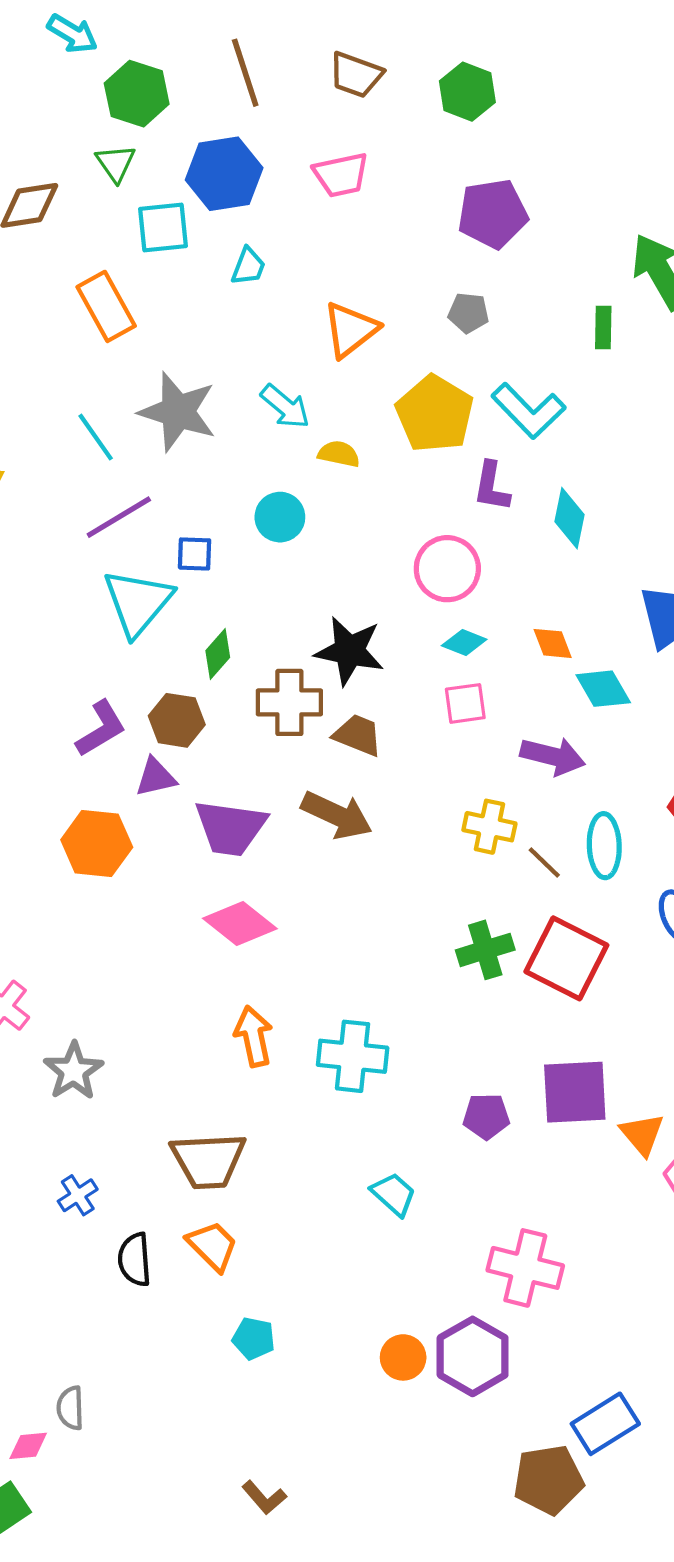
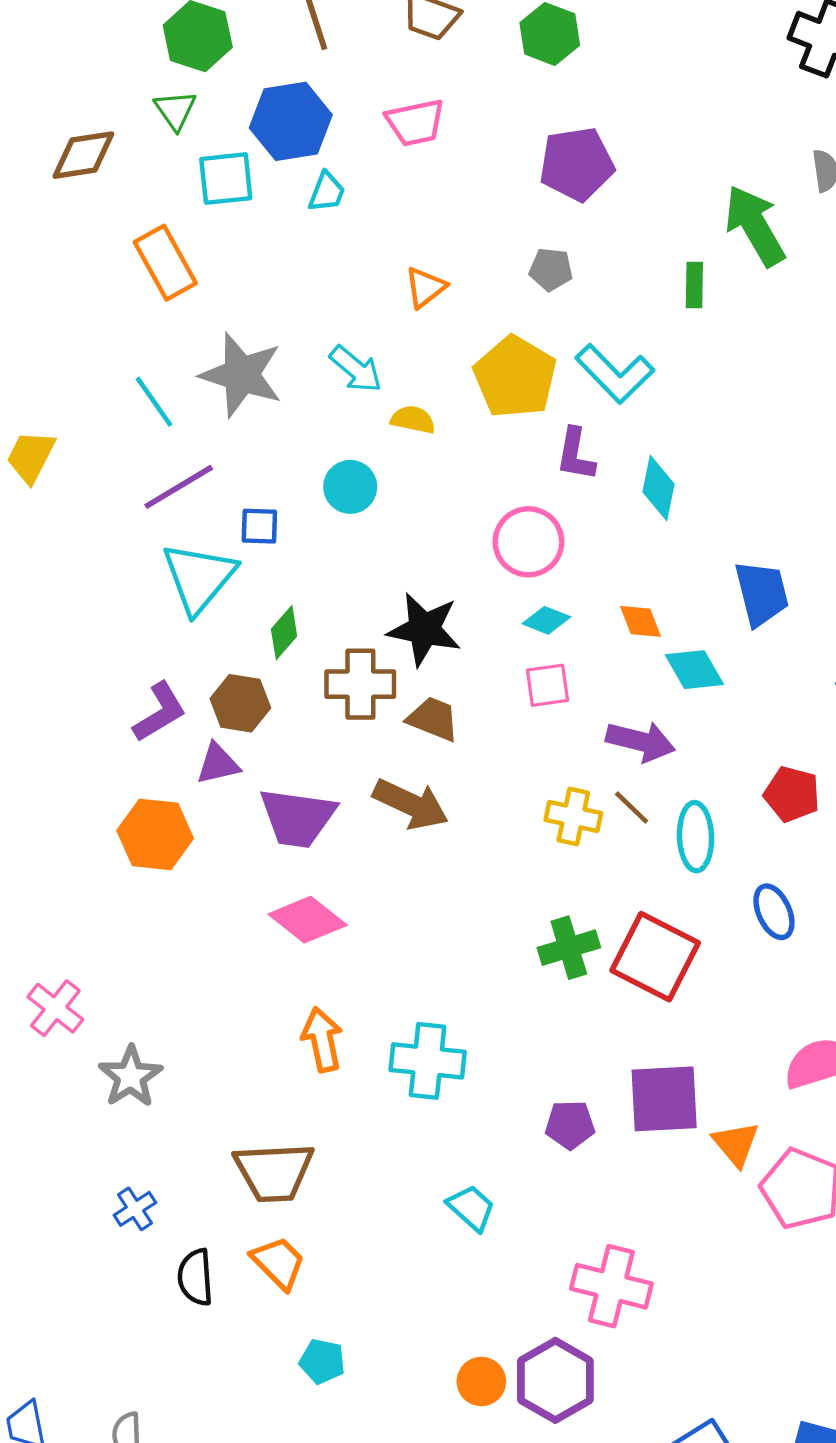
cyan trapezoid: (248, 266) -> (327, 192), moved
orange triangle: (350, 330) -> (425, 287), size x0.7
brown line: (544, 862) -> (632, 807), moved

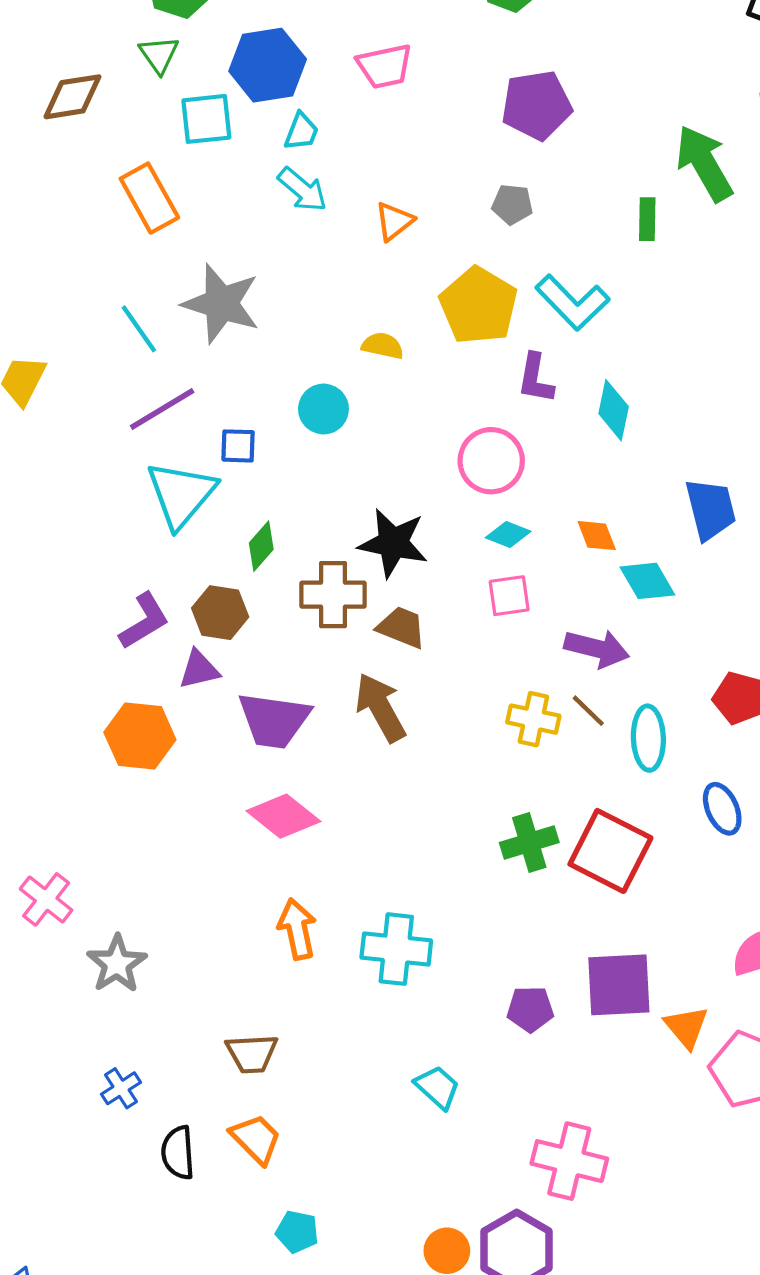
cyan arrow: (356, 369) -> (302, 190), moved
brown arrow: (411, 804) -> (380, 708), turned -144
brown trapezoid: (274, 1172) -> (252, 1053), size x0.7

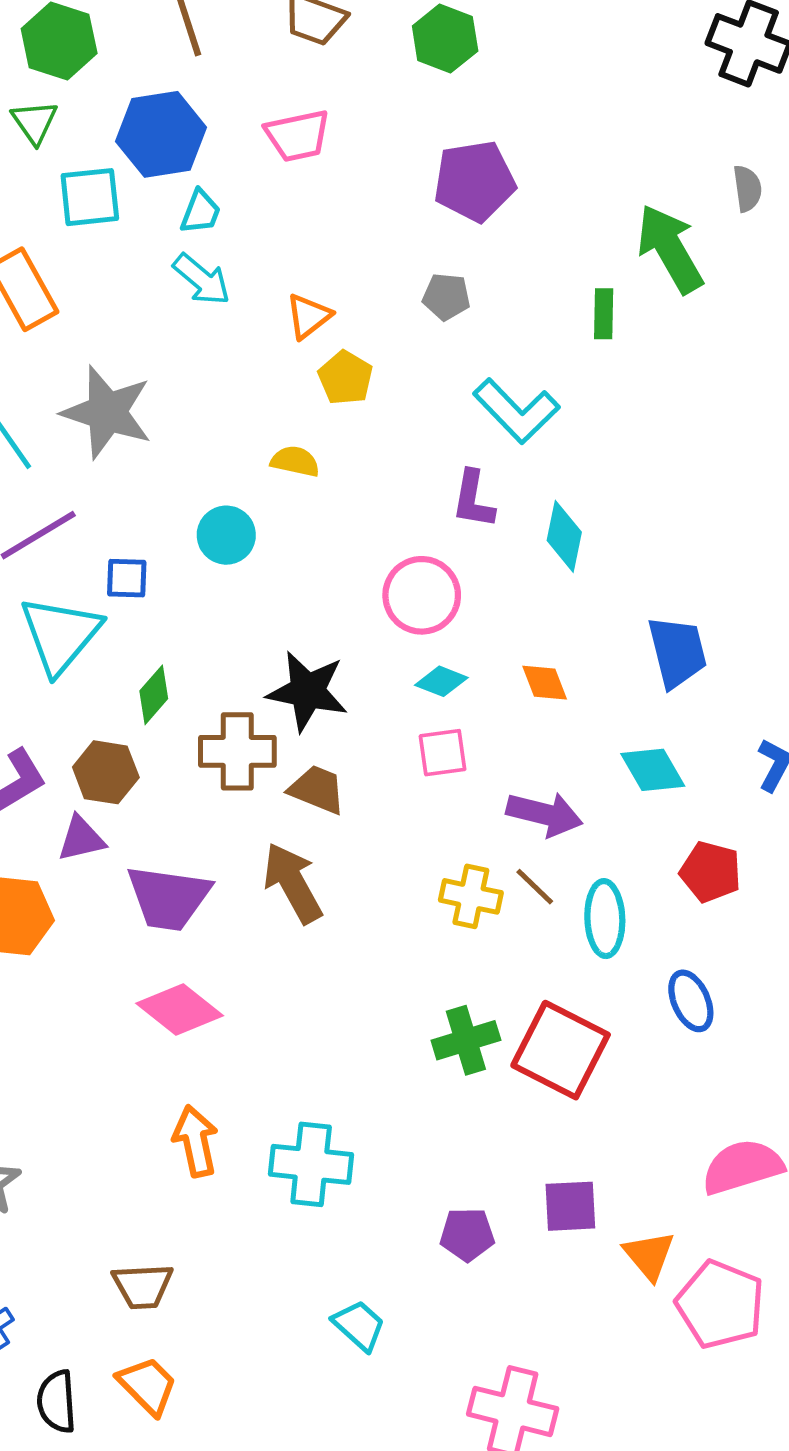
yellow pentagon: (479, 306) -> (345, 378), moved, size x0.6
cyan diamond: (647, 581) -> (653, 770), moved
purple square: (619, 985) -> (570, 1206), size x0.7

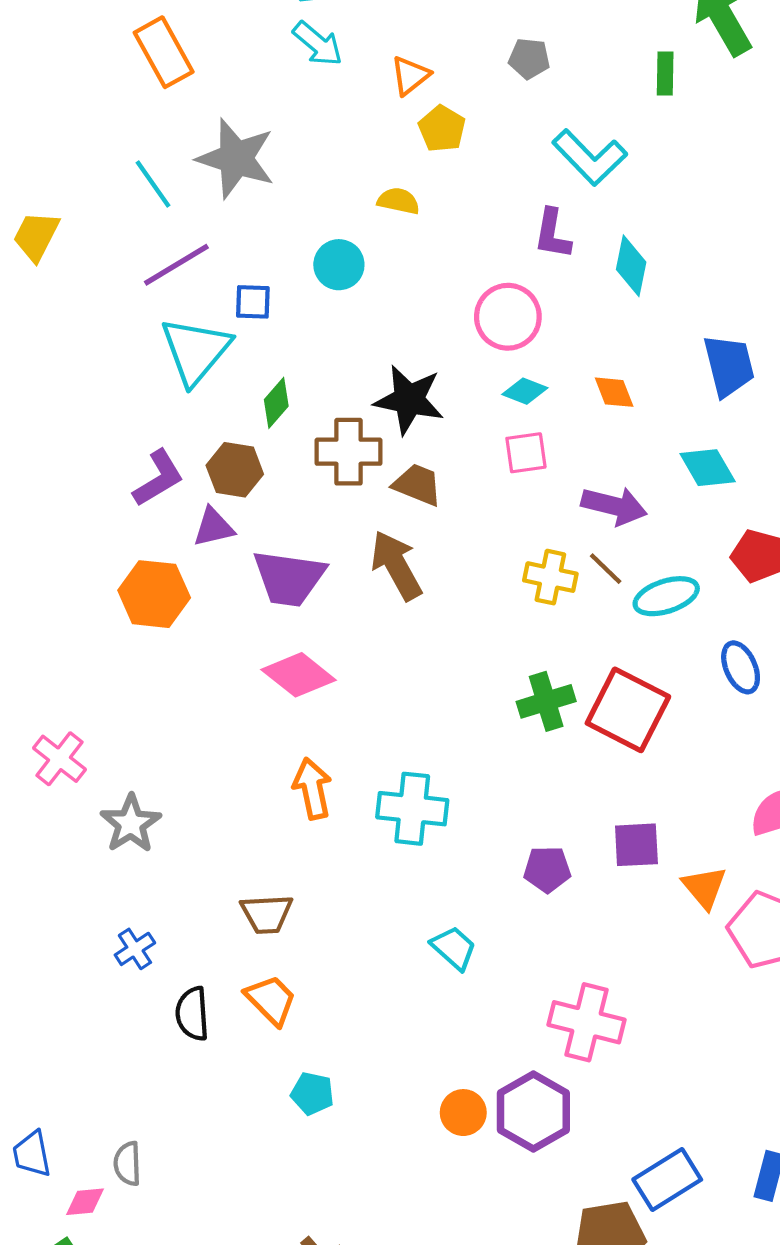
cyan ellipse: (605, 919) -> (666, 596), turned 74

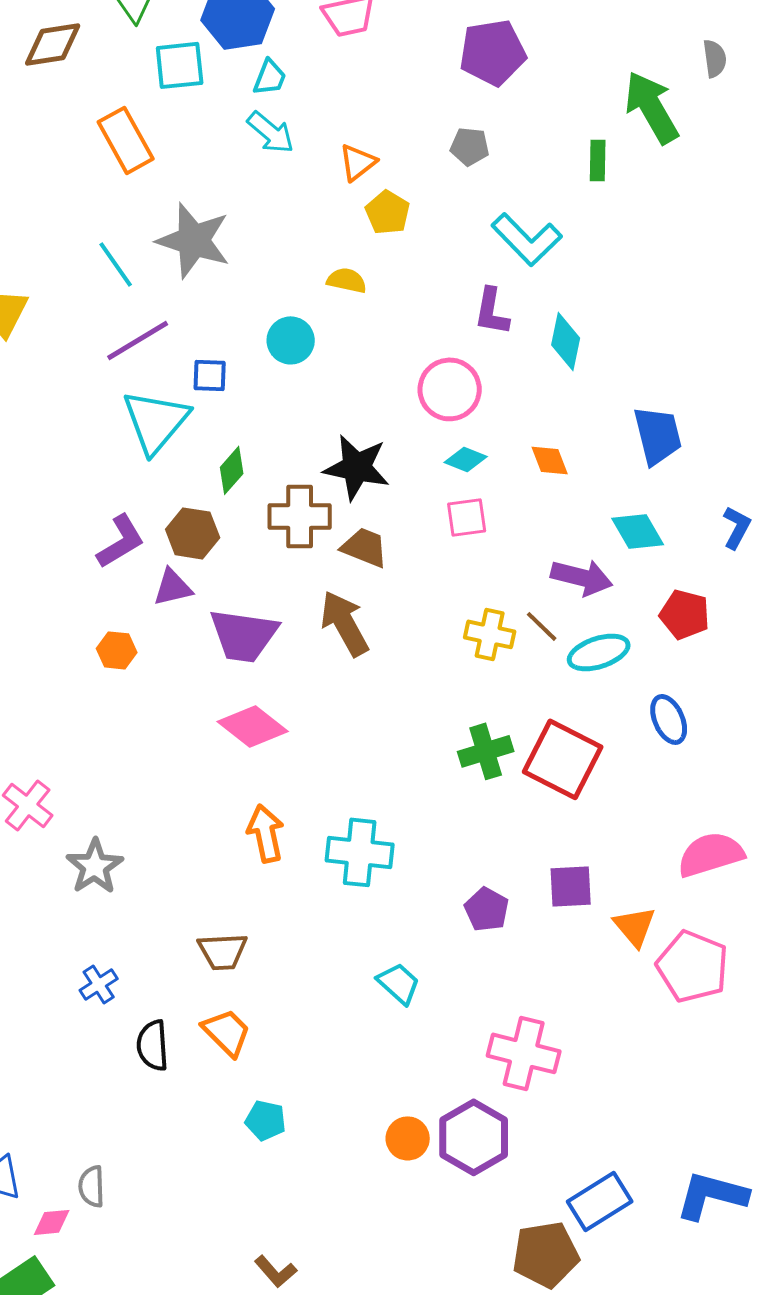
purple arrow: (614, 506) -> (582, 577), moved
orange hexagon: (154, 594) -> (117, 650), size x0.6
purple pentagon: (547, 869) -> (487, 909), turned 30

